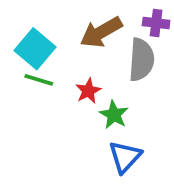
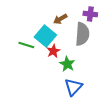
brown arrow: (101, 32) -> (60, 19), size x0.6
cyan square: (35, 49) -> (45, 36), moved

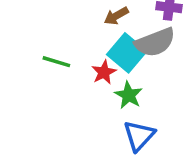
gray semicircle: (82, 34) -> (155, 42), turned 65
cyan square: (45, 36) -> (127, 53), moved

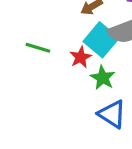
blue triangle: (139, 136) -> (112, 114), turned -40

